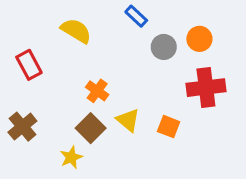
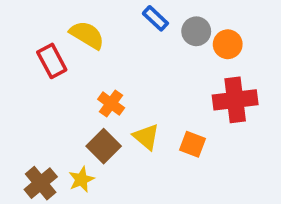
gray circle: (164, 47) -> (196, 31), moved
red rectangle: (29, 65) -> (52, 61), moved
brown cross: (22, 127) -> (41, 183), moved

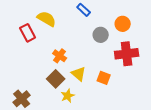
gray circle: (196, 31) -> (101, 35), moved
yellow star: (81, 179) -> (68, 96), moved

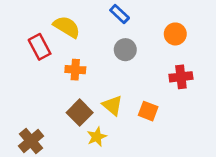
gray circle: (101, 35) -> (125, 50), moved
red cross: (127, 54) -> (181, 77), size x0.7
orange cross: (60, 56) -> (75, 70), moved, turned -32

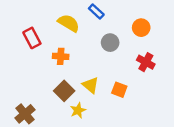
yellow semicircle: (67, 27) -> (69, 23), moved
gray circle: (125, 50) -> (110, 43), moved
red cross: (181, 77) -> (146, 62), turned 36

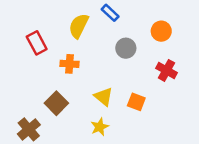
yellow semicircle: (69, 23) -> (79, 26), turned -95
brown square: (64, 91) -> (56, 103), moved
yellow star: (78, 110) -> (100, 127), moved

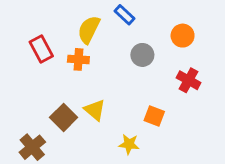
orange cross: (69, 64) -> (78, 59), moved
yellow triangle: (104, 97) -> (95, 110), moved
yellow star: (100, 127) -> (129, 144), moved, turned 30

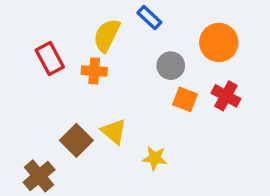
orange circle: (183, 36) -> (219, 42), size x1.4
orange square: (154, 116) -> (185, 99), moved
yellow star: (129, 144) -> (155, 158), moved

